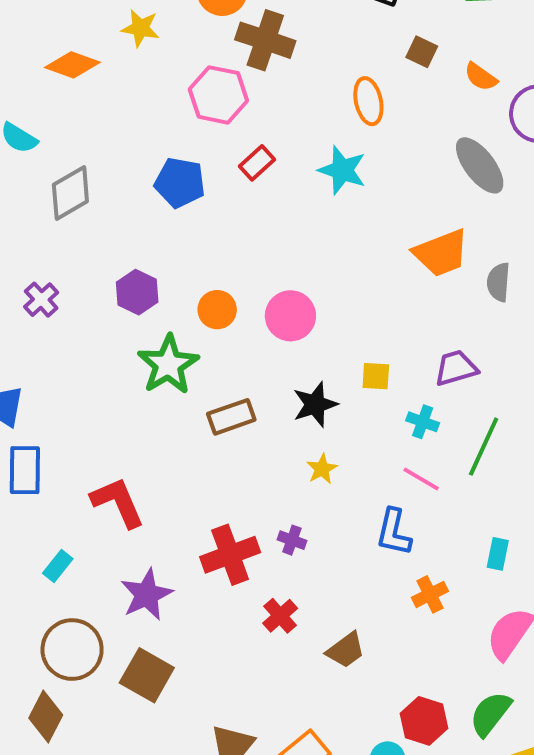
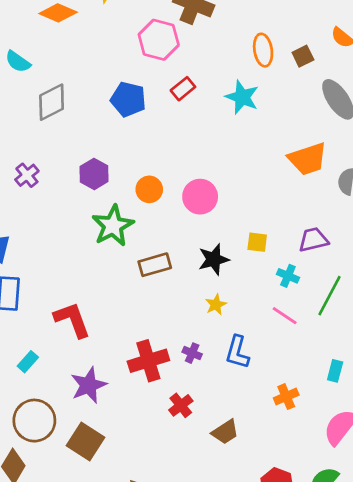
brown square: (422, 52) -> (303, 56), moved, turned 35
blue L-shape: (394, 532) -> (237, 352), moved

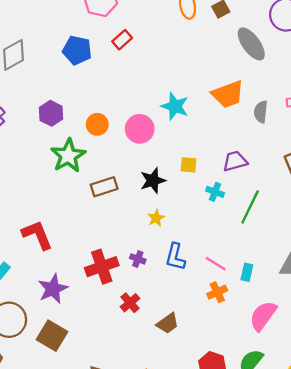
cyan star: (242, 97) -> (175, 106), moved
pink line: (285, 316) -> (216, 264), moved
cyan rectangle: (335, 371) -> (247, 272), moved

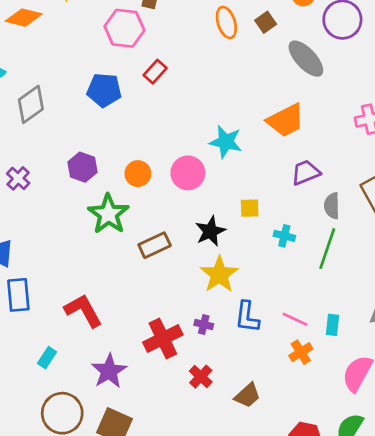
gray semicircle: (261, 112) -> (332, 206), moved
purple trapezoid: (235, 161) -> (306, 172), moved
yellow star: (156, 218) -> (219, 274), size x1.8

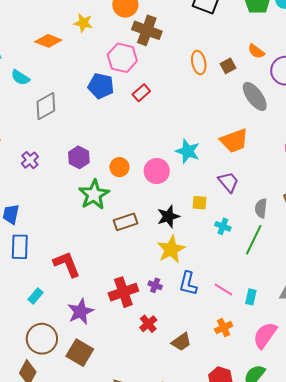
blue pentagon: (104, 90) -> (101, 86), moved
purple trapezoid: (306, 172) -> (228, 182), moved, turned 65
orange cross: (301, 352) -> (224, 328), moved

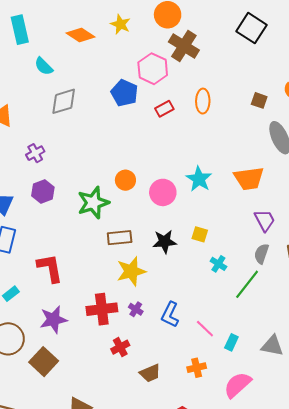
orange ellipse: (199, 63) -> (203, 101), moved
brown square: (228, 66) -> (259, 100), turned 35
purple hexagon: (79, 157) -> (43, 191), moved
purple trapezoid: (228, 182) -> (265, 220), moved
yellow star: (171, 249) -> (131, 271), moved

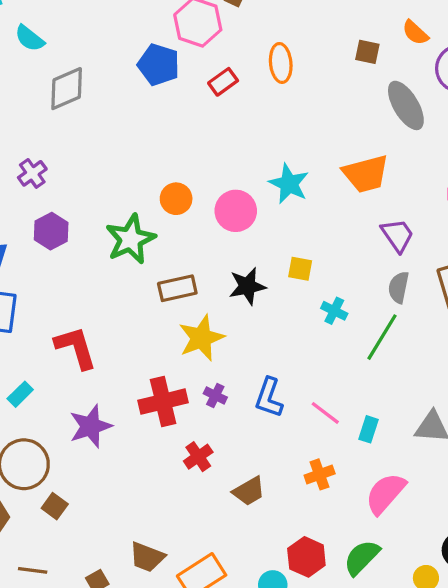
brown square: (44, 362) -> (55, 506), moved, size x0.6

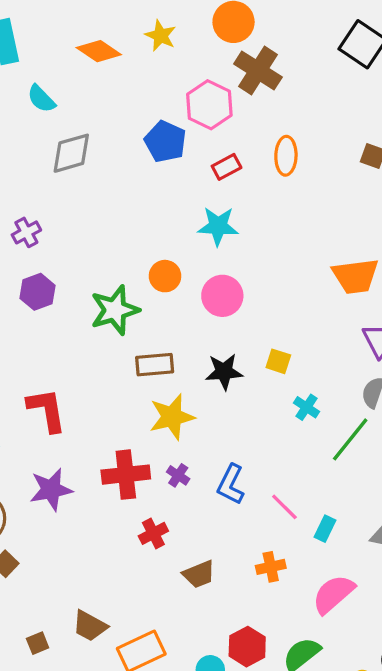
cyan star: (289, 184) -> (218, 226), moved, turned -30

